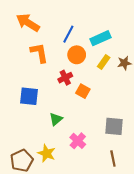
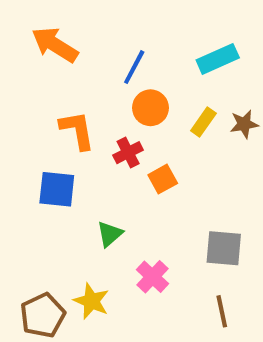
cyan rectangle: (101, 38) -> (218, 59), moved
orange L-shape: (39, 53) -> (77, 130), moved
orange square: (83, 91) -> (163, 179), turned 32

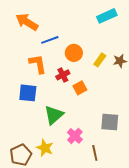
cyan rectangle: (218, 59) -> (107, 16), moved
blue line: (134, 67) -> (50, 40), moved, turned 42
green triangle: (110, 234) -> (54, 115), size x1.5
brown line: (222, 311) -> (95, 153), moved

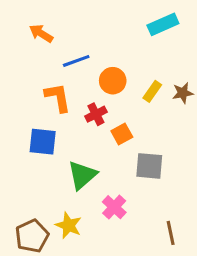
orange arrow: (27, 22) -> (41, 33), size x0.7
gray square: (110, 122) -> (149, 166), moved
brown line: (95, 153) -> (171, 233), moved

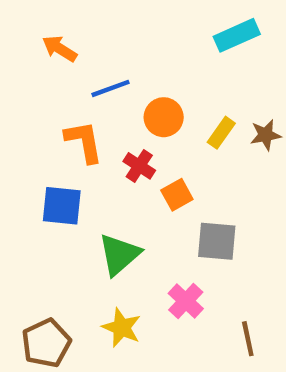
red cross: (96, 114) -> (139, 166), turned -30
pink cross: (114, 207) -> (186, 301), moved
yellow star: (69, 225) -> (122, 328), moved

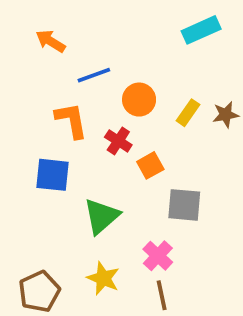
brown line: (248, 339) -> (162, 295), moved

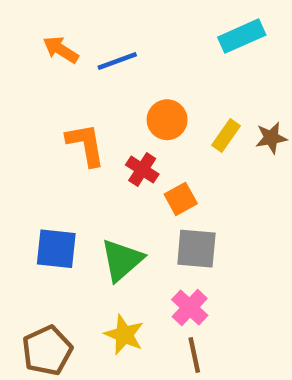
blue line: (94, 75) -> (117, 61), moved
blue square: (52, 175) -> (56, 249), moved
gray square: (184, 205) -> (196, 249), moved

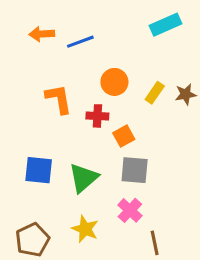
orange arrow: (61, 50) -> (42, 34), turned -35
red cross: (142, 170) -> (97, 116), turned -30
brown line: (194, 355) -> (155, 243), moved

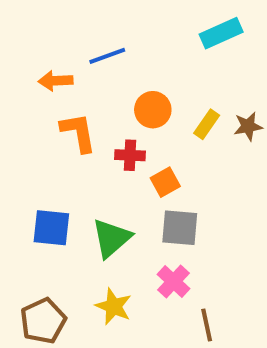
orange arrow: (42, 34) -> (55, 81), moved

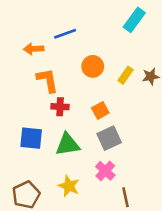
cyan rectangle: (221, 33) -> (134, 20), turned -30
red cross: (130, 155) -> (60, 107), moved
gray square: (180, 228) -> (109, 138), turned -30
green triangle: (111, 238) -> (68, 144), turned 32

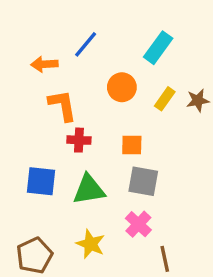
cyan rectangle: (134, 20) -> (158, 48), moved
blue line: (65, 34) -> (86, 44), turned -30
orange square: (100, 110) -> (132, 145), turned 30
gray square: (109, 138) -> (143, 181), turned 35

